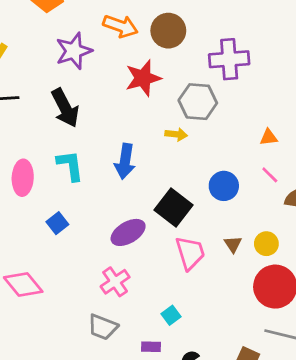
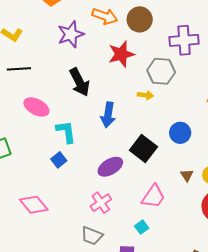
black arrow: (65, 108) -> (80, 82), moved
cyan L-shape: (70, 165) -> (66, 132), moved
pink ellipse: (23, 178) -> (36, 107), moved, turned -65
pink trapezoid: (190, 253) -> (153, 196), moved, turned 52

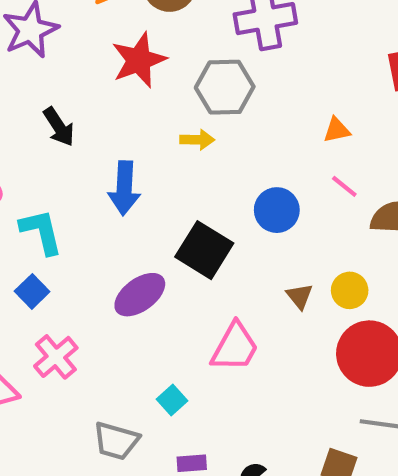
black arrow: (80, 82) -> (59, 127), size x0.7
pink cross: (101, 203) -> (56, 357), moved
cyan square: (142, 227) -> (172, 400), moved

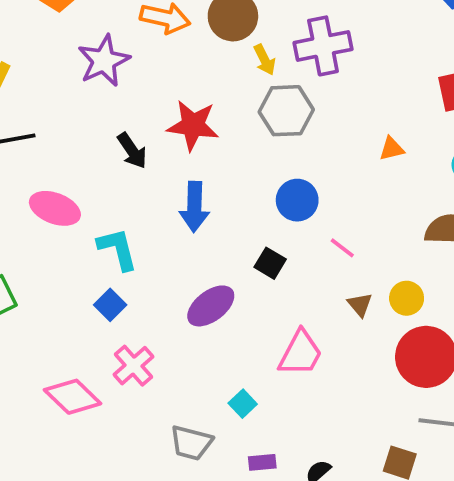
red star: (139, 60) -> (193, 125), moved, turned 30
yellow arrow: (197, 140) -> (265, 60), moved, turned 64
pink line: (344, 186) -> (342, 248), moved
blue circle: (277, 210) -> (297, 200), moved
black square: (204, 250) -> (270, 263), size x0.6

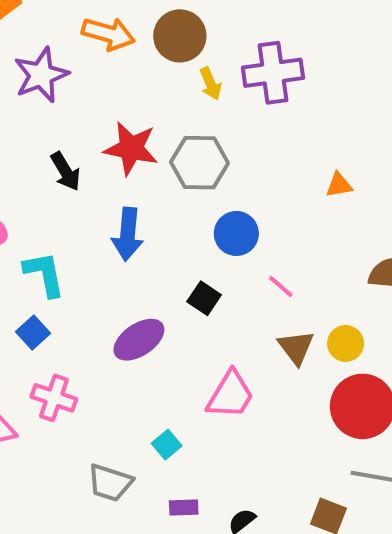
gray hexagon: (286, 111) -> (199, 163), moved
brown triangle: (360, 305) -> (296, 347), size x1.4
pink cross: (133, 366) -> (54, 398), turned -33

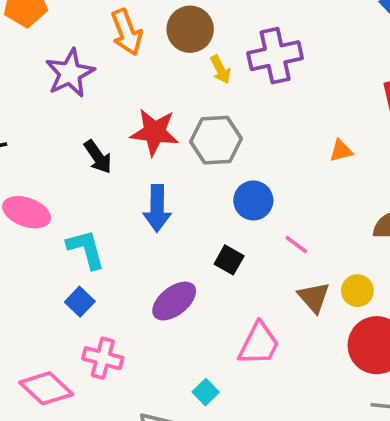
orange arrow: (108, 34) -> (127, 32), turned 57

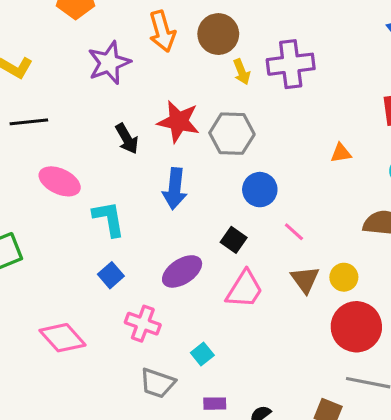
blue square: (80, 302) -> (111, 275), moved
pink trapezoid: (259, 344) -> (245, 289), moved
pink cross: (103, 358) -> (143, 324), moved

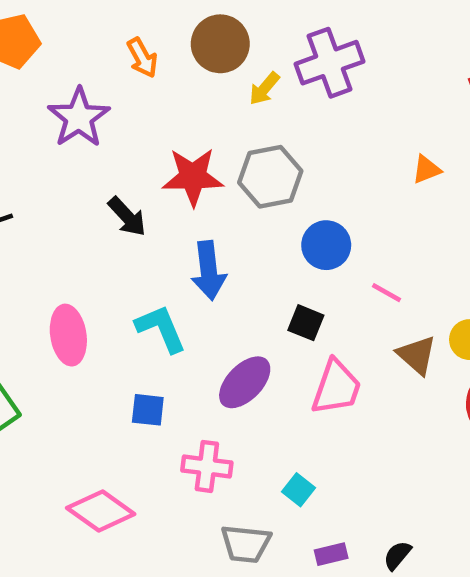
orange arrow: (162, 31) -> (142, 58), size x0.7
yellow arrow: (242, 72) -> (264, 89), turned 75
pink ellipse: (60, 181) -> (68, 335), moved, turned 69
cyan L-shape: (109, 219) -> (161, 329), moved
blue square: (111, 275) -> (148, 410), turned -30

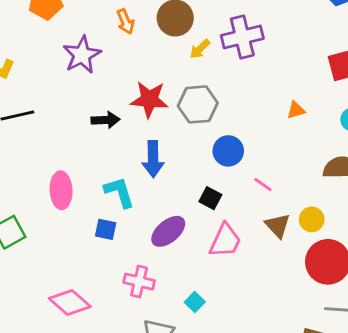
black arrow: (127, 217) -> (106, 120), turned -56
blue square: (148, 410) -> (106, 229), moved

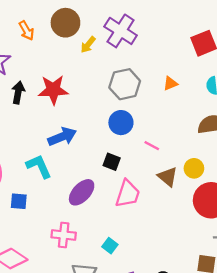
purple cross: (242, 37) -> (121, 31), turned -36
gray hexagon: (198, 104) -> (125, 84), moved
black arrow: (106, 120) -> (18, 92), moved, turned -70
blue arrow: (153, 159) -> (62, 137), turned -104
blue square: (106, 229) -> (19, 201), moved

